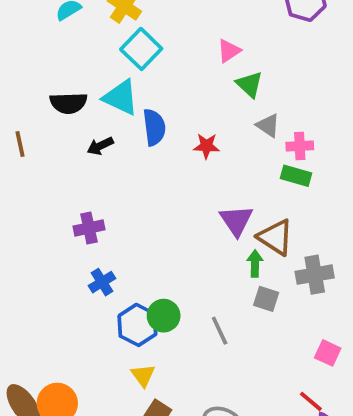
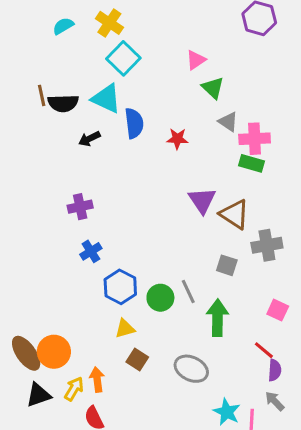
brown line: (20, 144) -> (42, 95), moved
pink cross: (300, 146) -> (255, 139), size x1.4
green arrow: (255, 263) -> (218, 318), moved, size x1.6
green circle: (164, 316) -> (160, 298), moved
yellow triangle: (143, 375) -> (125, 329), turned 50

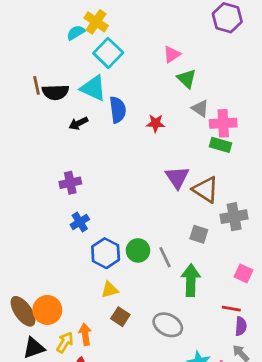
cyan semicircle: (63, 26) -> (76, 33), moved
green circle: (160, 298) -> (138, 250), moved
red line: (264, 350) -> (231, 309), turned -30

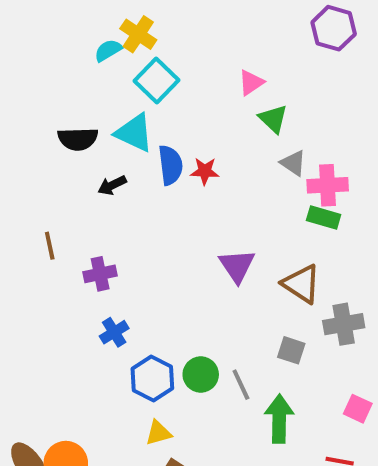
brown line: (37, 85) -> (50, 246), moved
red star: (156, 123) -> (205, 171), moved
purple triangle: (177, 177) -> (237, 266), moved

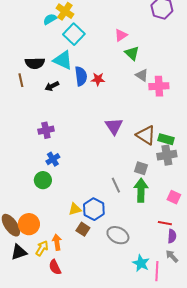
green rectangle: (324, 217) -> (166, 139), moved
brown line: (50, 246) -> (21, 80), moved
green circle: (201, 375) -> (43, 180), moved
blue hexagon: (152, 379) -> (94, 209), moved
green arrow: (279, 419) -> (141, 190), moved

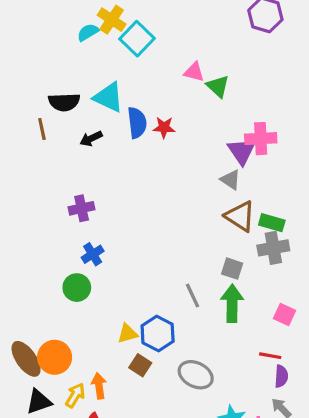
cyan square: (74, 34) -> (137, 39), moved
pink triangle: (121, 35) -> (194, 72), moved, turned 48
gray triangle: (142, 75) -> (231, 180), moved
purple triangle: (114, 126) -> (242, 151), moved

